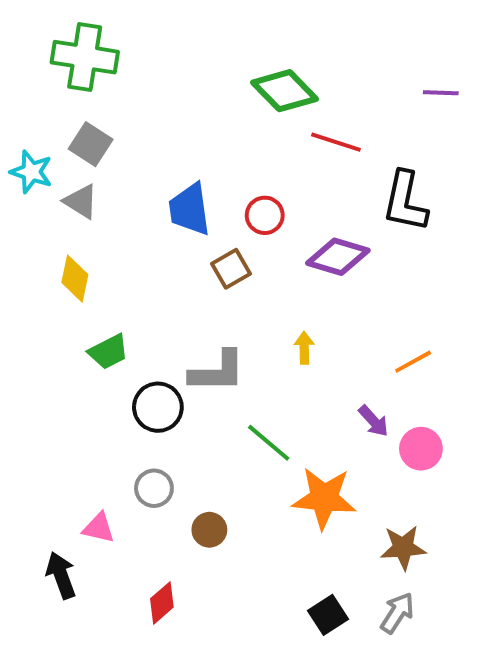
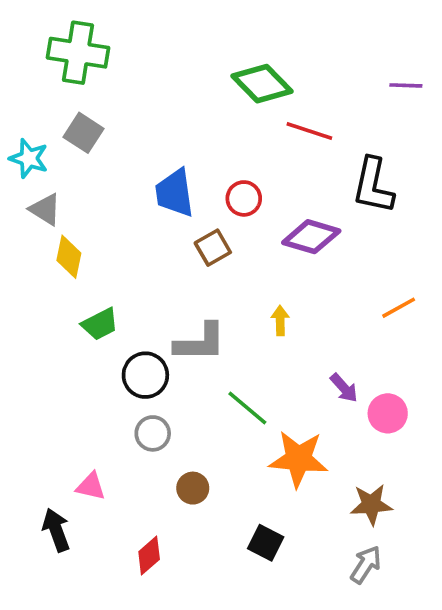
gray triangle: (81, 201) -> (45, 209), moved
orange line: (413, 362) -> (399, 308), moved
gray circle: (154, 488) -> (153, 433), moved
black square: (328, 615) -> (266, 543), moved, turned -30

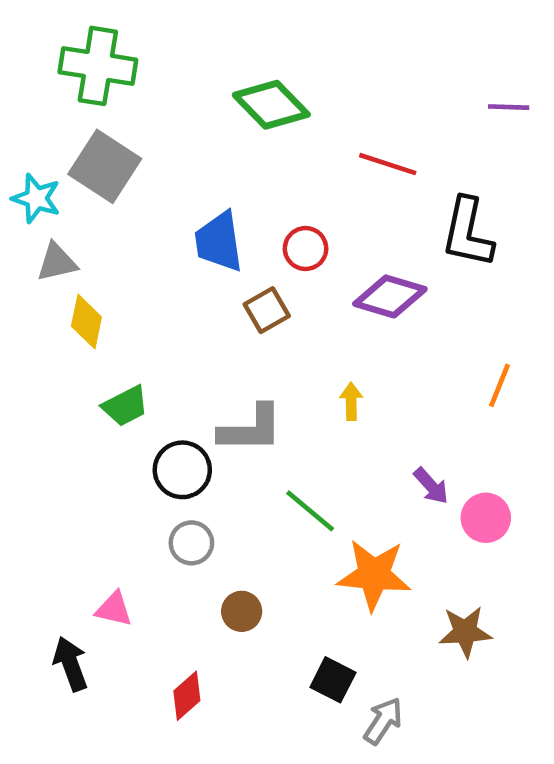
green diamond: (262, 84) -> (271, 105), moved
gray square: (83, 133) -> (105, 166), size x1.4
gray triangle: (45, 209) -> (57, 262), turned -45
orange line: (399, 308) -> (499, 385), turned -39
gray arrow: (366, 565) -> (383, 721), moved

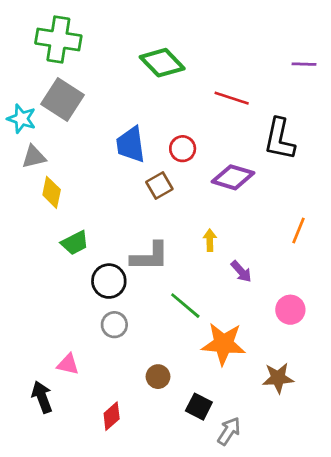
purple arrow: (431, 486) -> (241, 271), moved
brown circle: (242, 611) -> (158, 377), moved

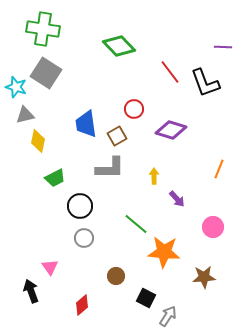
red line: (232, 98) -> (170, 72), turned 35
black L-shape: (279, 139) -> (205, 83), moved, turned -32
blue trapezoid: (131, 145) -> (86, 124), moved
gray L-shape: (150, 256) -> (110, 168), moved
pink triangle: (68, 364) -> (50, 267), turned 42

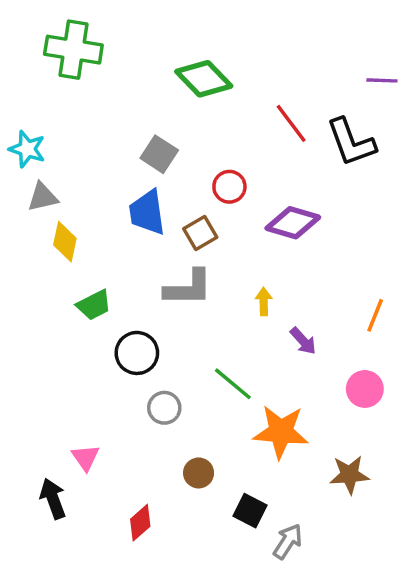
gray square: (46, 73) -> (159, 154), moved, size x0.7
orange line: (219, 169) -> (375, 315), moved
gray circle: (84, 238) -> (164, 408), moved

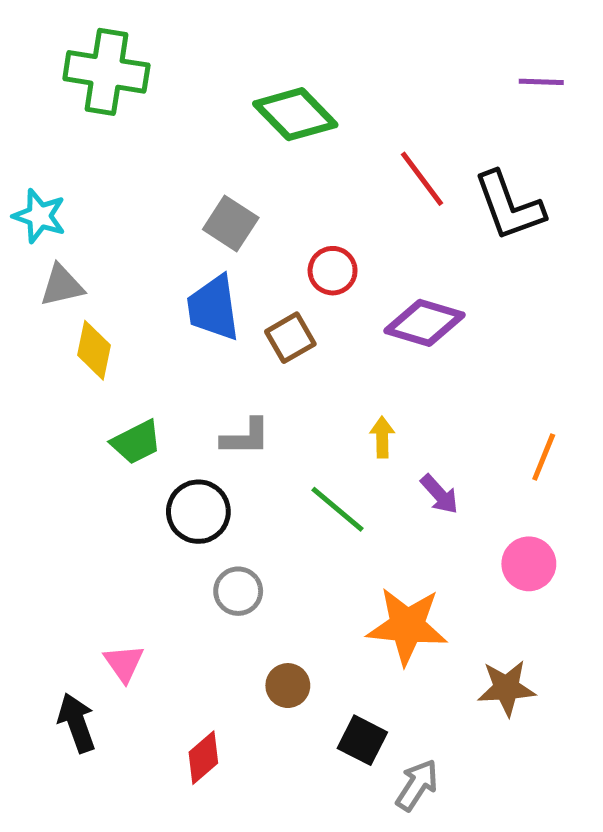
purple line: (382, 80) -> (541, 82), moved
gray L-shape: (188, 288) -> (246, 437), moved, size x0.7
green line: (233, 384) -> (338, 509), moved

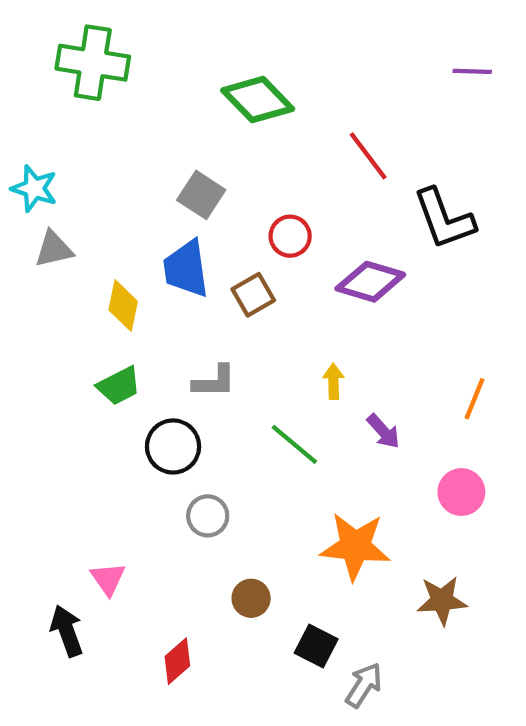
black L-shape: (509, 206) -> (444, 219), moved
yellow diamond: (94, 350) -> (123, 306), moved

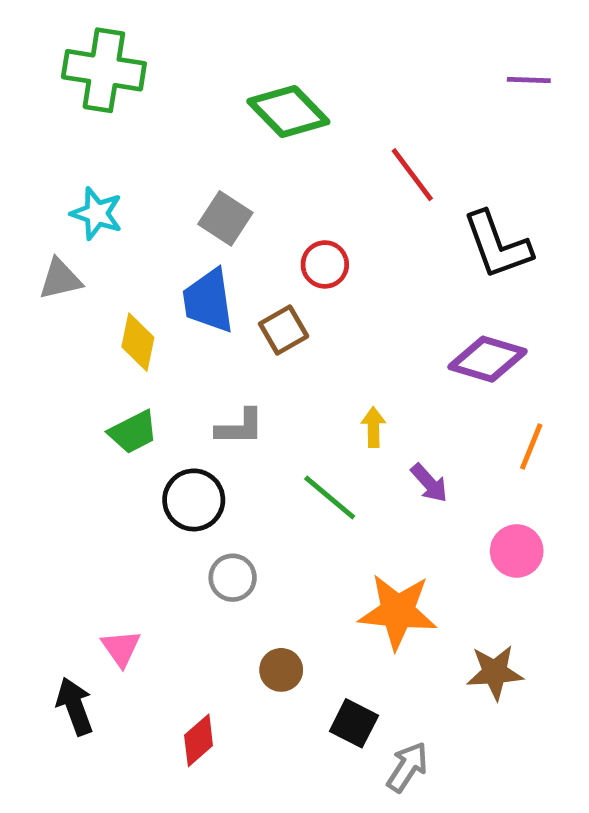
cyan star: (34, 188) -> (97, 213), moved
purple diamond: (370, 282) -> (488, 359), moved

